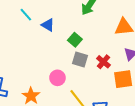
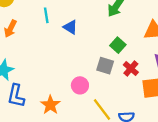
cyan line: (26, 15) -> (46, 15), turned 32
green square: (75, 40) -> (118, 45), moved

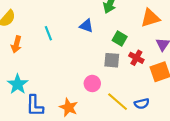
cyan line: (46, 15) -> (48, 33), moved
blue triangle: (70, 27) -> (86, 26), moved

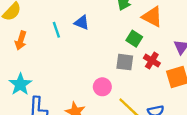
orange triangle: (150, 18) -> (152, 17), moved, turned 42
blue triangle: (86, 26) -> (82, 23), moved

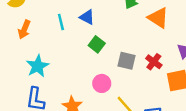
green square: (134, 39) -> (97, 44), moved
cyan star: (20, 84) -> (38, 66), moved

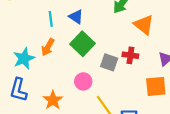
orange arrow: (24, 29) -> (48, 47), moved
green square: (97, 44) -> (82, 44), size x1.5
red cross: (154, 62) -> (130, 55), moved, turned -35

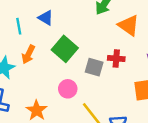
blue triangle: (76, 17) -> (46, 18), moved
cyan line: (51, 19) -> (19, 26), moved

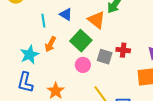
orange triangle: (129, 25) -> (97, 20), moved
pink circle: (68, 89) -> (83, 65), moved

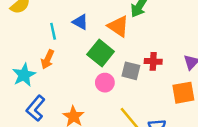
orange arrow: (50, 44) -> (48, 59), moved
cyan star: (30, 55) -> (24, 75), moved
blue L-shape: (25, 82) -> (36, 108), turned 30

